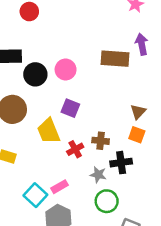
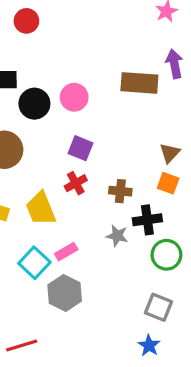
yellow trapezoid: (49, 131) -> (41, 209), moved
red cross: (75, 149) -> (76, 183), moved
green circle: (107, 201) -> (166, 255), moved

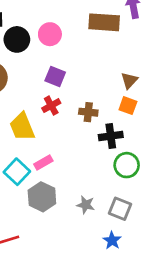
gray star: (117, 236) -> (86, 205), moved

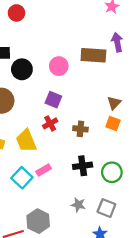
pink circle: (50, 34) -> (59, 66), moved
black cross: (111, 136) -> (83, 166), moved
gray hexagon: (42, 197) -> (38, 221), moved

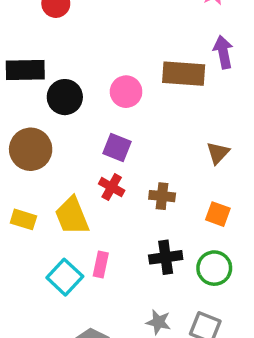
red cross: (50, 123) -> (112, 187), turned -32
orange square: (113, 123) -> (218, 214), moved
pink rectangle: (44, 170) -> (101, 264), turned -48

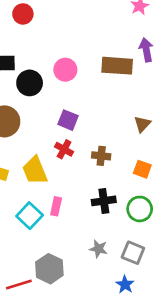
pink circle: (126, 92) -> (65, 70), moved

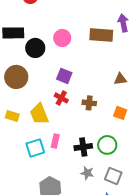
brown triangle: (142, 124) -> (120, 79), turned 40
black cross: (104, 201) -> (83, 147), moved
green circle: (140, 209) -> (107, 145), moved
cyan square: (30, 216) -> (35, 148), turned 30

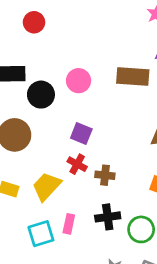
brown cross: (89, 103) -> (105, 175), moved
yellow trapezoid: (39, 114) -> (47, 186), turned 65
black cross: (83, 147) -> (108, 217), moved

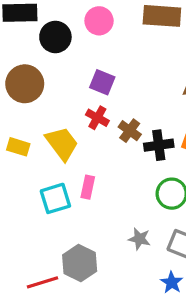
brown cross: (105, 175) -> (130, 131), turned 30
yellow trapezoid: (47, 186) -> (62, 144), turned 100
black cross: (108, 217) -> (159, 145), moved

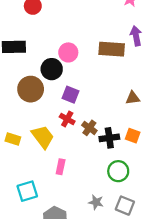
black circle: (55, 37) -> (52, 69), moved
brown circle: (25, 84) -> (31, 89), moved
cyan square: (55, 198) -> (27, 191), moved

